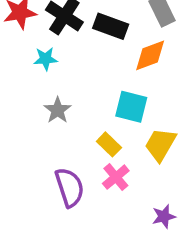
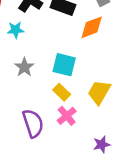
cyan square: (131, 107) -> (64, 65), moved

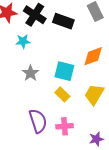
orange diamond: (92, 27) -> (93, 56), moved
pink cross: (67, 116) -> (64, 126), moved, turned 35

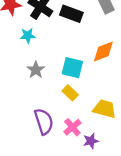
yellow trapezoid: (94, 94) -> (105, 109), moved, turned 75
pink cross: (64, 126) -> (72, 127), turned -35
purple star: (96, 139) -> (91, 141), moved

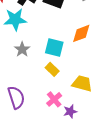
cyan star: (28, 36) -> (15, 19), size x1.6
purple semicircle: (44, 121) -> (16, 97), moved

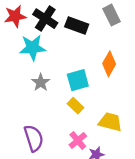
orange diamond: (81, 33) -> (109, 64), turned -40
cyan square: (54, 47) -> (78, 80), turned -30

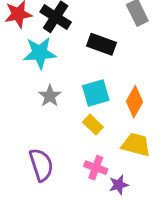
black rectangle: (77, 26) -> (101, 44), moved
orange diamond: (109, 64) -> (134, 102), moved
pink cross: (78, 140) -> (96, 168), turned -30

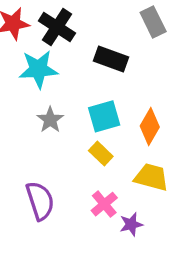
pink cross: (96, 168) -> (104, 204), turned 30

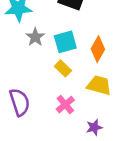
gray star: (50, 120) -> (35, 37), moved
purple star: (131, 224) -> (94, 127), moved

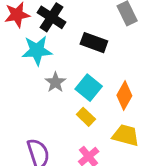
cyan square: (65, 42) -> (89, 88), turned -35

